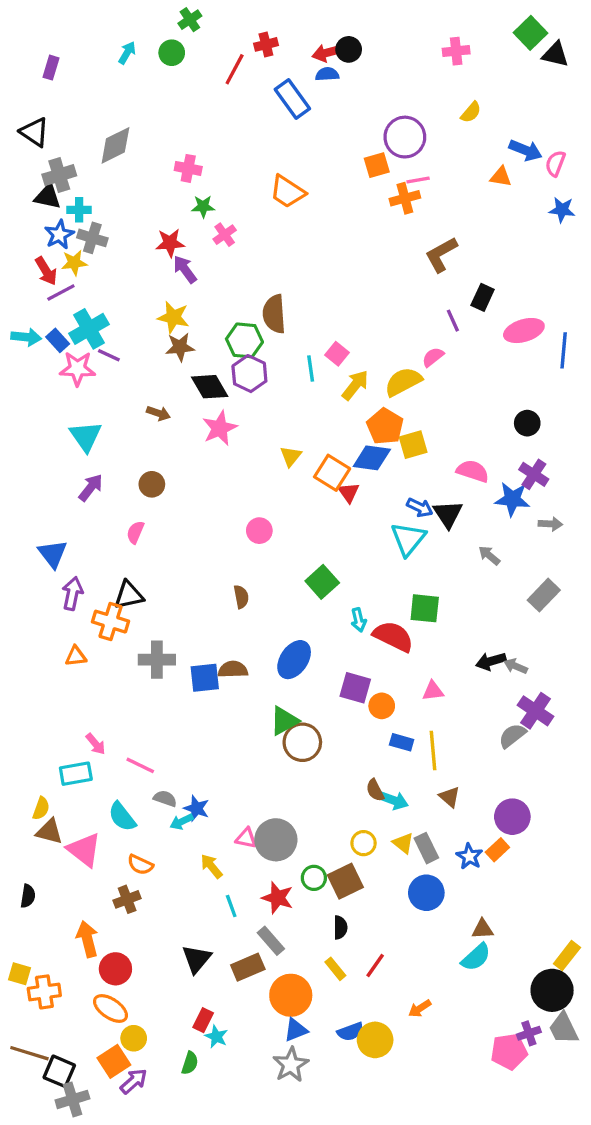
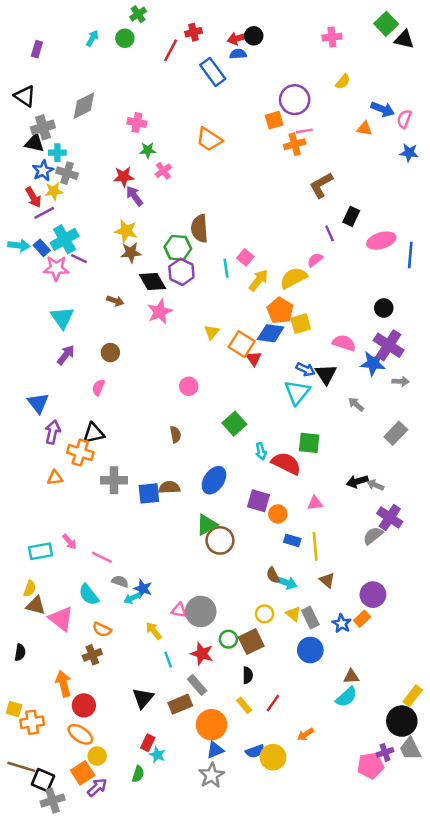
purple cross: (534, 474) -> (389, 345), size x1.4
cyan rectangle: (76, 774) -> (41, 551), moved

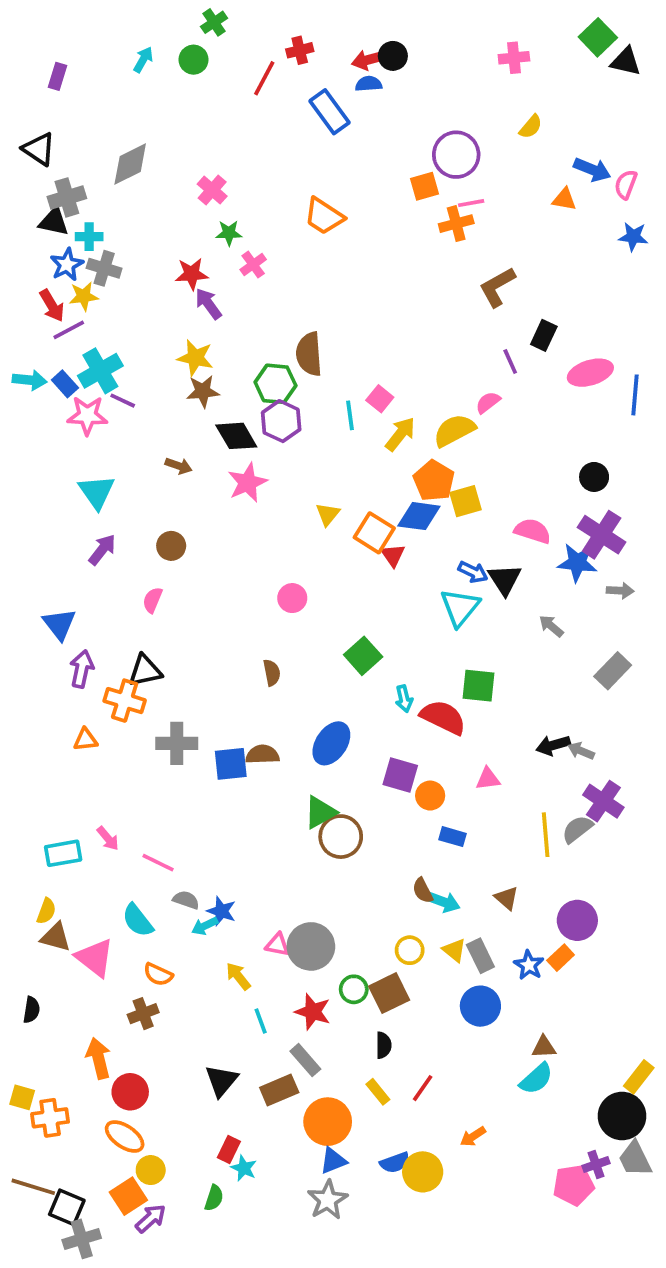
pink cross: (137, 123) -> (212, 190), turned 30
yellow line: (315, 546) -> (546, 835), moved

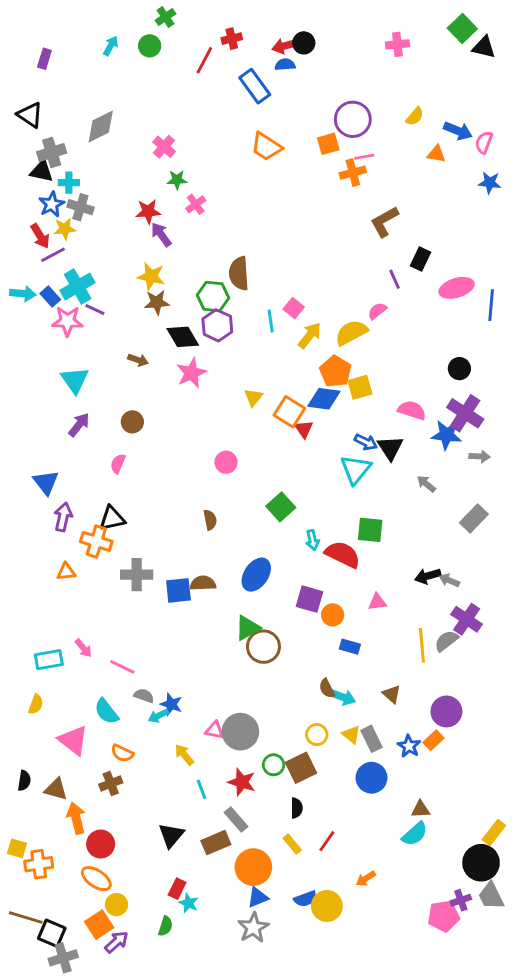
yellow semicircle: (531, 127) -> (415, 116), moved
orange trapezoid: (324, 216) -> (266, 147), moved
brown triangle: (56, 937) -> (56, 789), moved

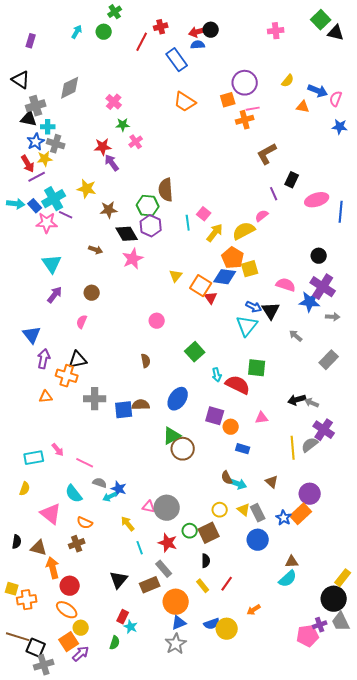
yellow star: (151, 276) -> (87, 189), moved
orange rectangle: (433, 740) -> (301, 514), size x1.5

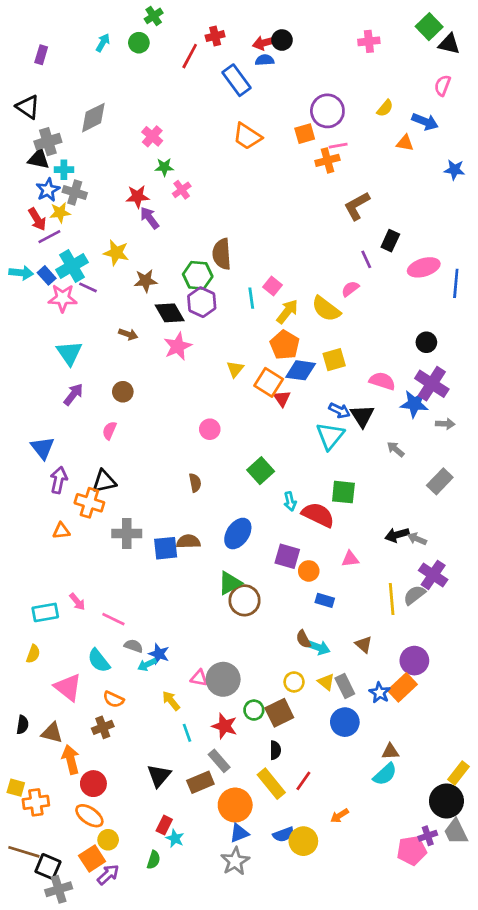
pink semicircle: (336, 99) -> (442, 85), moved
yellow semicircle: (244, 231) -> (326, 309), turned -115
orange pentagon: (233, 258) -> (285, 345), moved
yellow rectangle: (203, 586) -> (271, 784), size x1.6

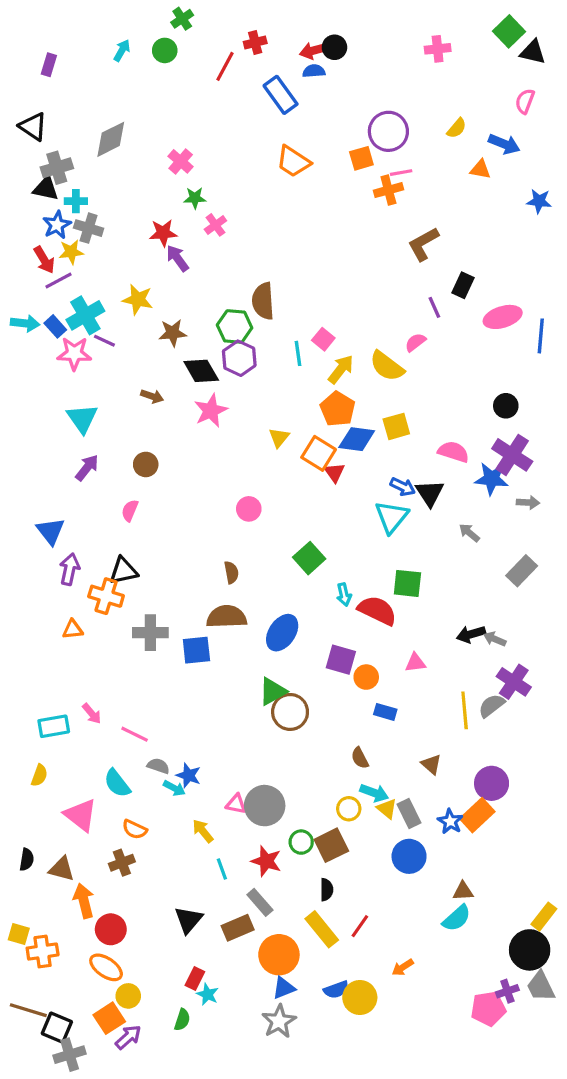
brown semicircle: (188, 542) -> (227, 617), moved, size x1.4
cyan arrow: (318, 647) -> (374, 793), moved
cyan arrow: (147, 665) -> (174, 788), turned -126

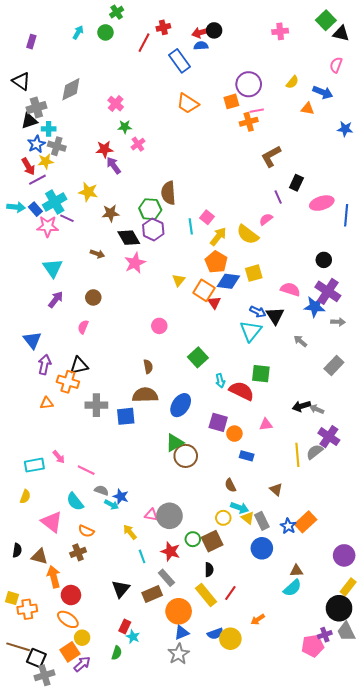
black triangle: (46, 188) -> (29, 121), turned -30
purple circle: (492, 783) -> (344, 555), moved

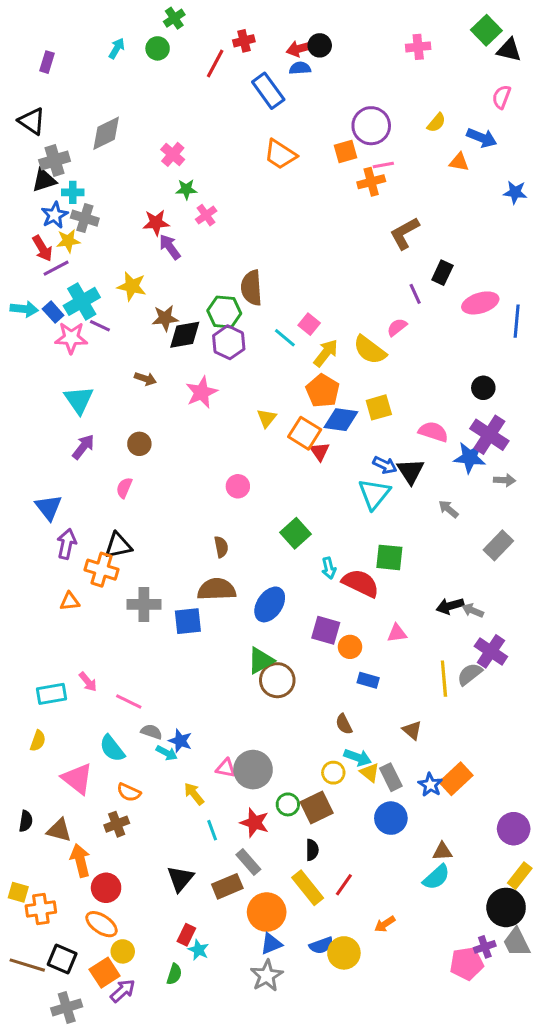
cyan line: (191, 226) -> (285, 338), turned -42
black diamond: (129, 238) -> (185, 335), moved, turned -70
black square: (36, 658) -> (62, 959), moved

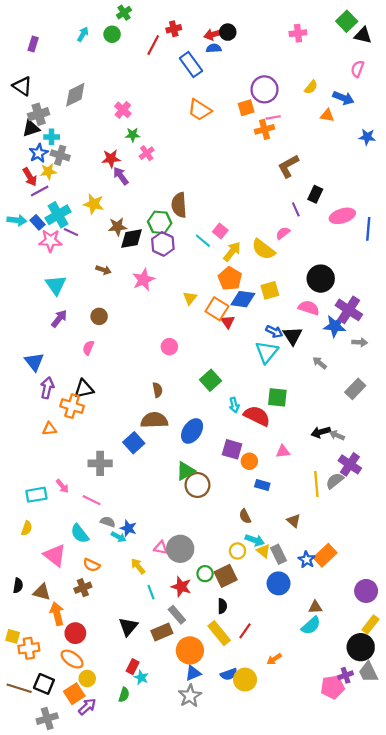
black circle: (483, 388) -> (321, 279), moved, size x1.6
gray cross: (144, 604) -> (100, 463), moved
blue square: (188, 621) -> (134, 443), turned -36

